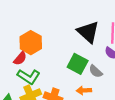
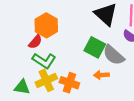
gray semicircle: (96, 71) -> (114, 55), size x1.5

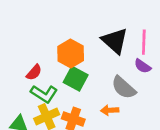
orange hexagon: (46, 25) -> (71, 53), moved
green square: (95, 47) -> (76, 79), moved

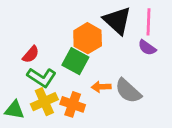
orange hexagon: (71, 53) -> (88, 38), moved
gray semicircle: (124, 88) -> (128, 91), moved
orange arrow: (110, 110) -> (101, 87), moved

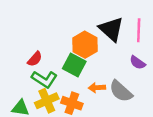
purple semicircle: (147, 48) -> (138, 63), moved

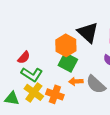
green square: (74, 65) -> (68, 62), moved
yellow cross: (47, 101) -> (34, 92), turned -30

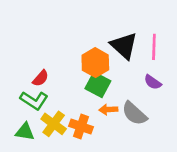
green L-shape: (32, 74) -> (34, 100), moved

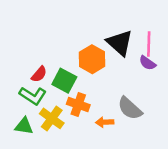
purple semicircle: (153, 82) -> (147, 63), moved
green square: (98, 85) -> (64, 81), moved
orange arrow: (108, 110) -> (105, 122), moved
orange cross: (81, 126) -> (78, 105), moved

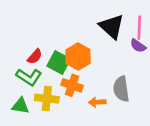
orange hexagon: (92, 59) -> (78, 57), moved
gray semicircle: (130, 108) -> (121, 89), turned 40
yellow cross: (52, 118) -> (47, 99), turned -30

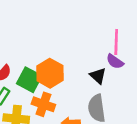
black triangle: (112, 27) -> (98, 76), moved, size x0.6

